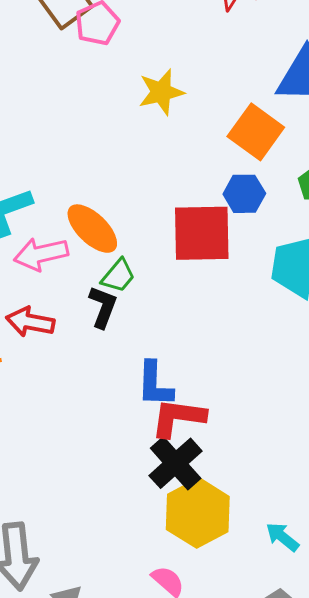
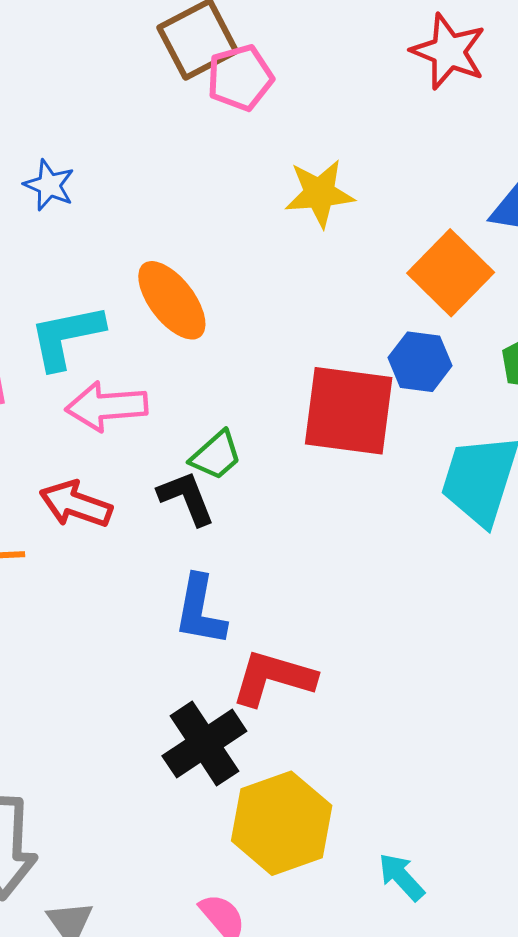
orange ellipse: (92, 229) -> (172, 300), moved
black L-shape: (103, 307) -> (186, 498), turned -51
blue L-shape: (155, 384) -> (200, 610), moved
black cross: (176, 463) -> (204, 744), moved

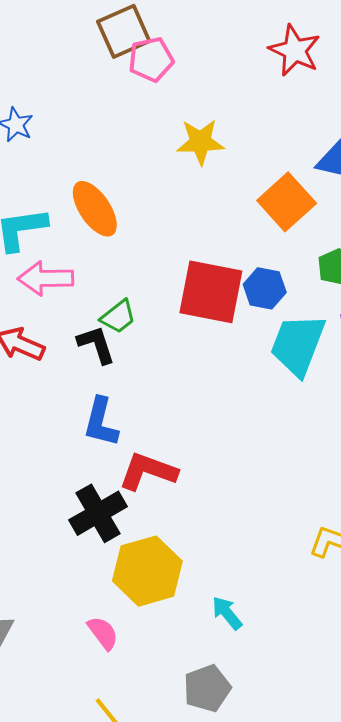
blue hexagon: (420, 362) -> (265, 288), moved

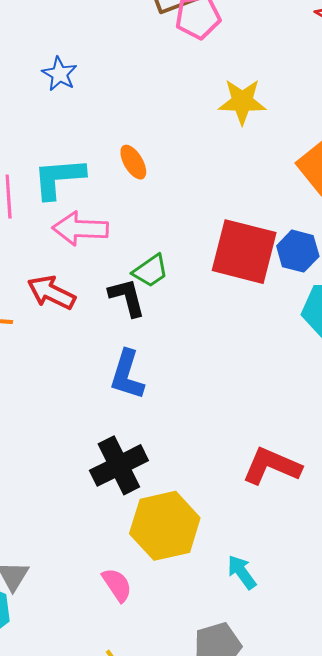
orange ellipse: (95, 209) -> (133, 162), size x0.6
red L-shape: (148, 471) -> (272, 466), moved

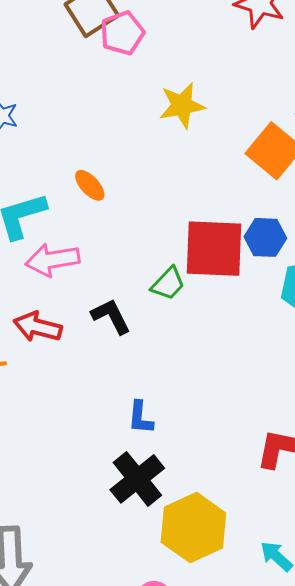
green trapezoid: (150, 271) -> (168, 284), moved
blue L-shape: (127, 375) -> (140, 418), moved, size x0.7

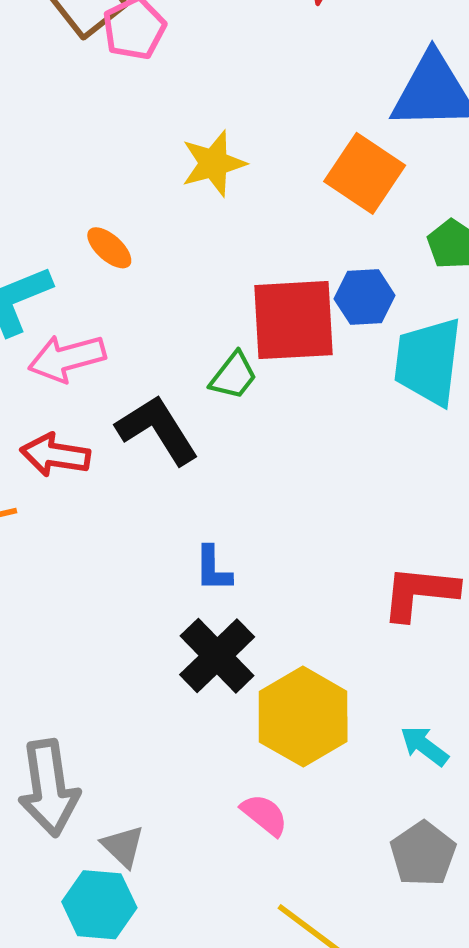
yellow star: (182, 105) -> (214, 163), moved
black L-shape: (111, 316) -> (157, 430), size x1.4

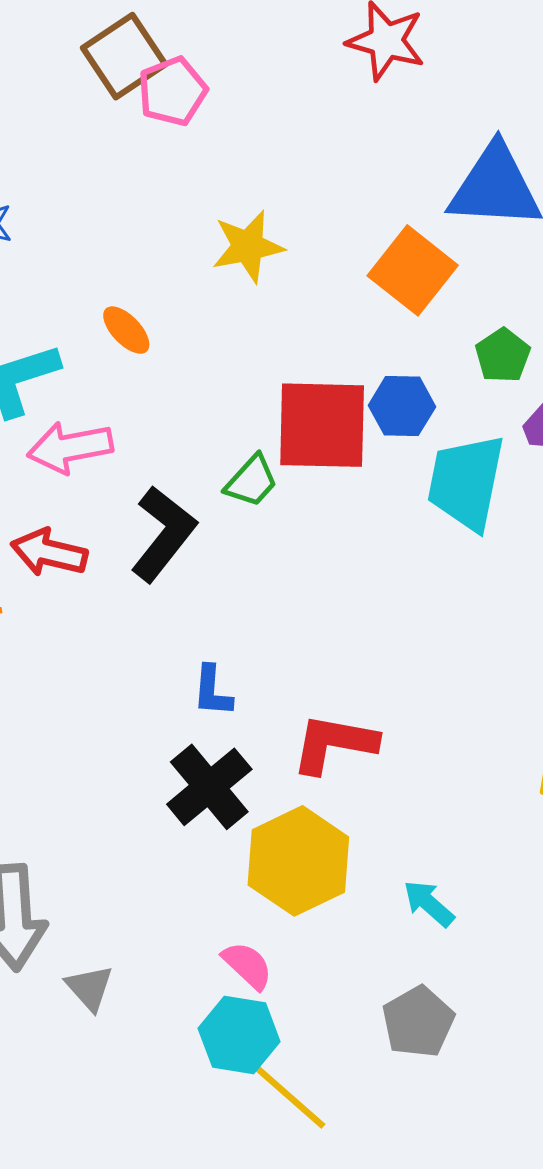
black L-shape: (157, 430) -> (163, 534), turned 66
red L-shape: (420, 593) -> (334, 744), moved
cyan hexagon: (99, 905) -> (239, 1035), moved

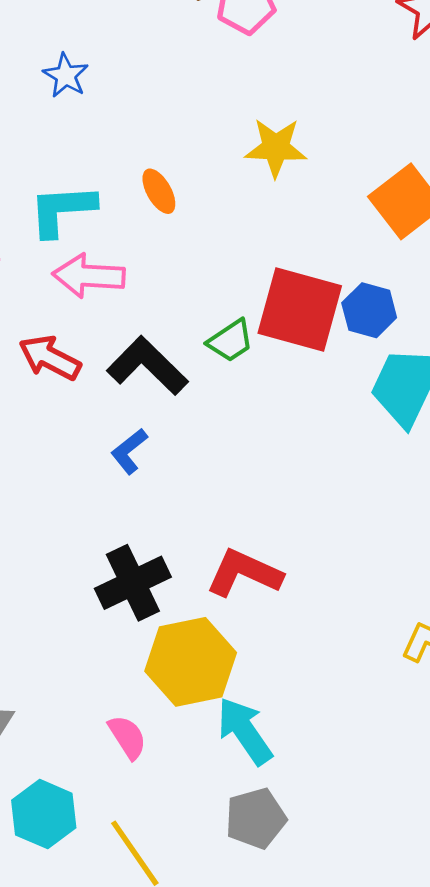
black L-shape: (163, 534) -> (147, 366), turned -98
blue L-shape: (212, 691) -> (129, 451), moved, turned 33
cyan arrow: (429, 903) -> (245, 731), moved, size x1.5
cyan hexagon: (239, 1035) -> (44, 814), moved

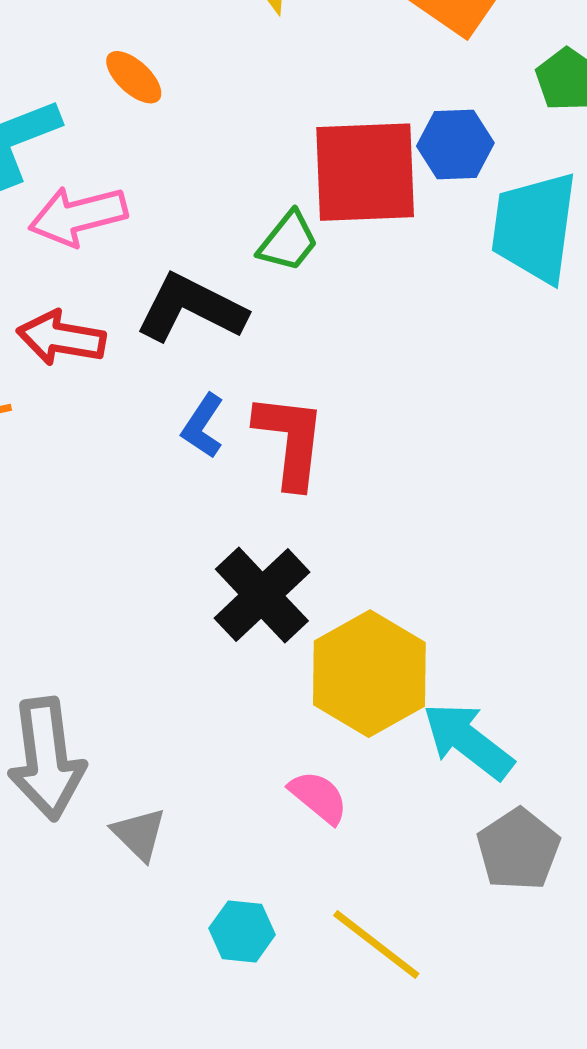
red L-shape: (244, 573) -> (290, 441), moved, turned 90
cyan hexagon: (44, 814) -> (242, 931), size x0.7

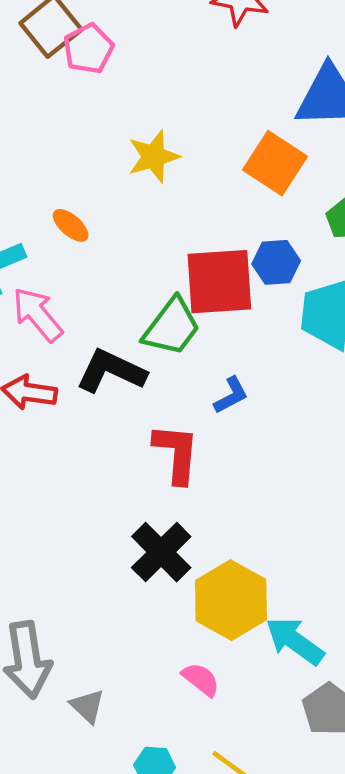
pink arrow: (78, 216) -> (38, 314), turned 66
green trapezoid: (288, 241) -> (172, 327), size x1.5
blue L-shape: (203, 426) -> (231, 395), moved, turned -150

